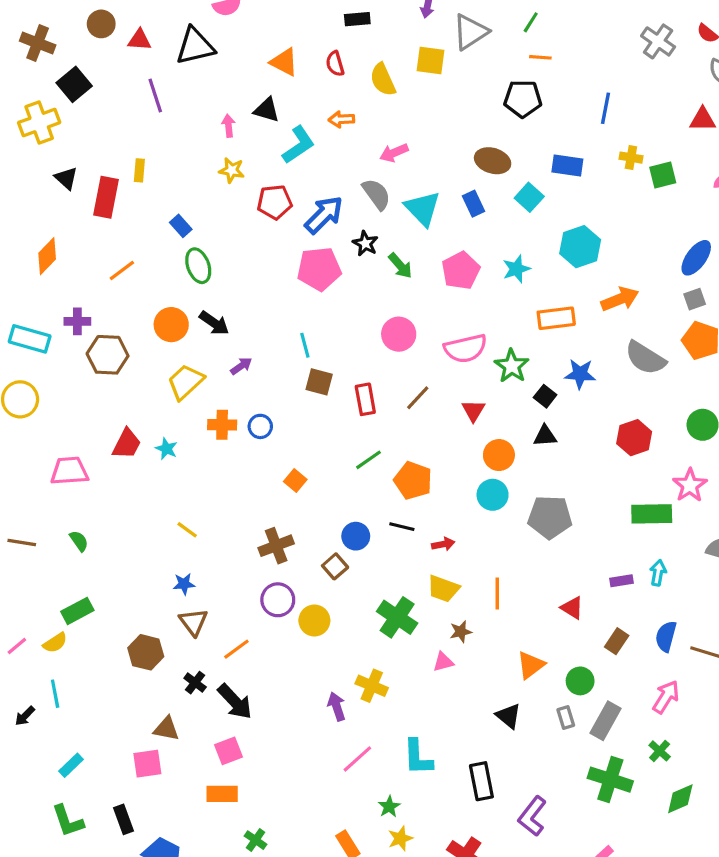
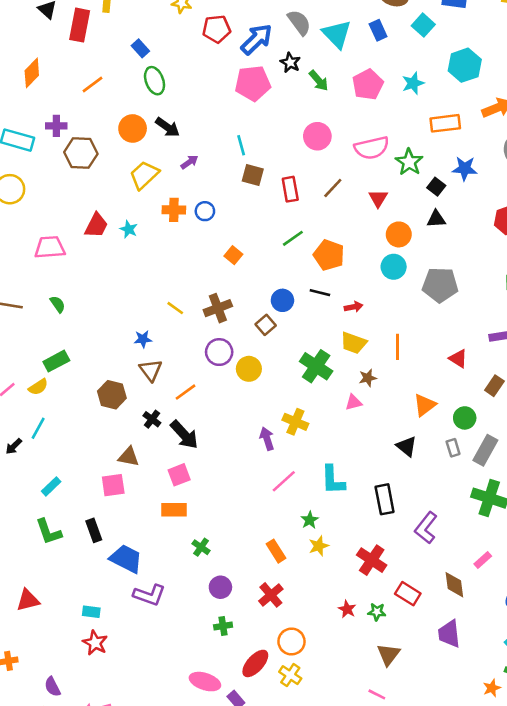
yellow line: (187, 530) -> (175, 308), moved
cyan line: (55, 694) -> (38, 428), turned 40

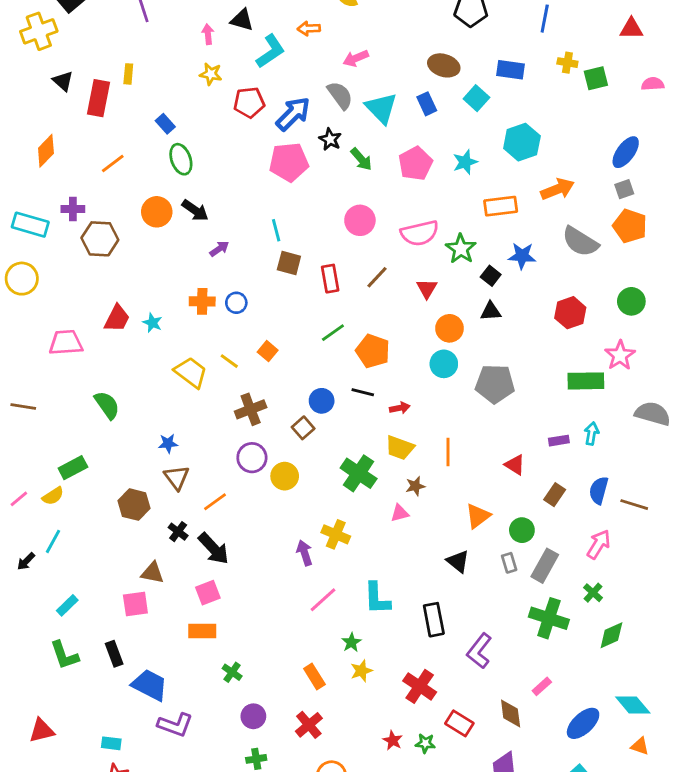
yellow trapezoid: (144, 175) -> (191, 372), moved, turned 80
green semicircle: (58, 304) -> (107, 405), moved, size x1.5
yellow line: (175, 308) -> (229, 361), moved

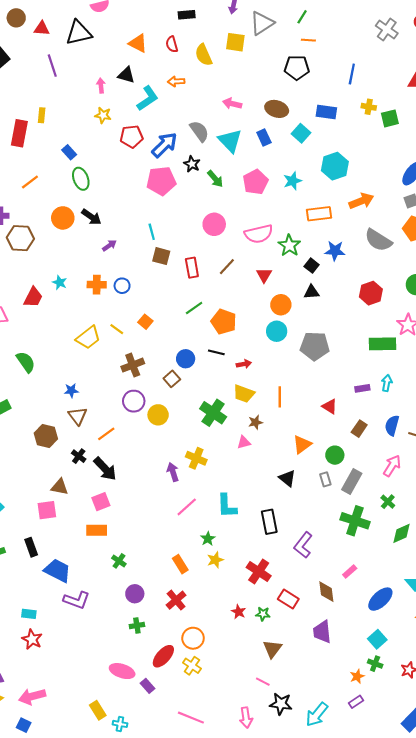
pink arrow: (356, 58) -> (232, 104), moved, turned 36
cyan star: (152, 323) -> (60, 283), moved
yellow trapezoid: (191, 372) -> (88, 338), turned 105

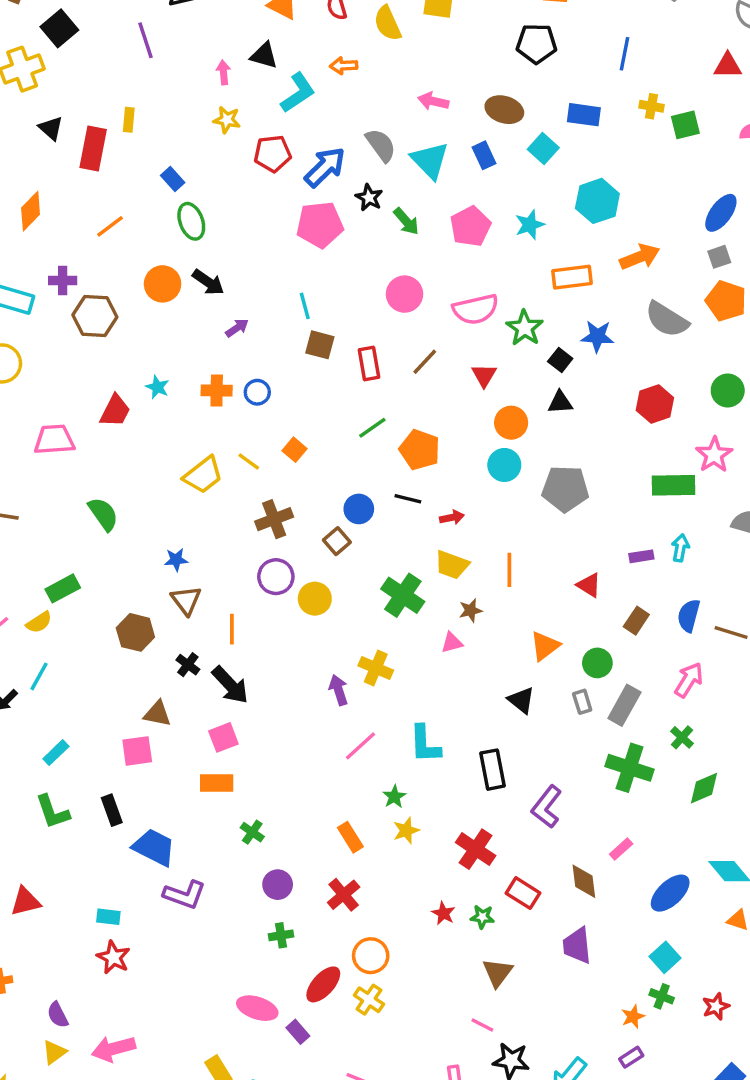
orange line: (106, 434) -> (232, 629), turned -54

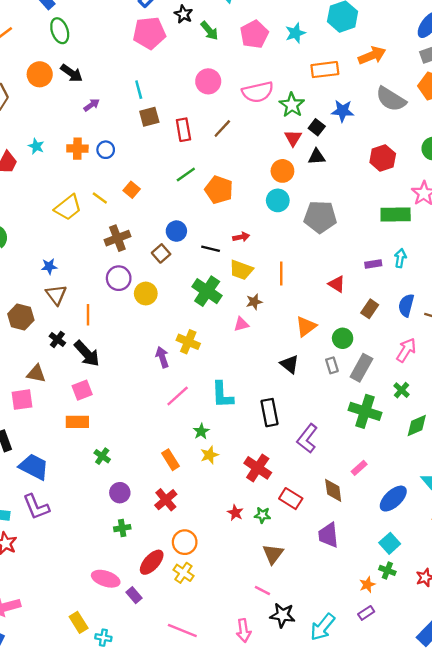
brown square: (320, 345) -> (149, 117), turned -30
red triangle: (484, 375) -> (293, 138), moved
black line: (408, 499) -> (211, 249), moved
purple L-shape: (185, 895) -> (36, 507), moved, turned 48

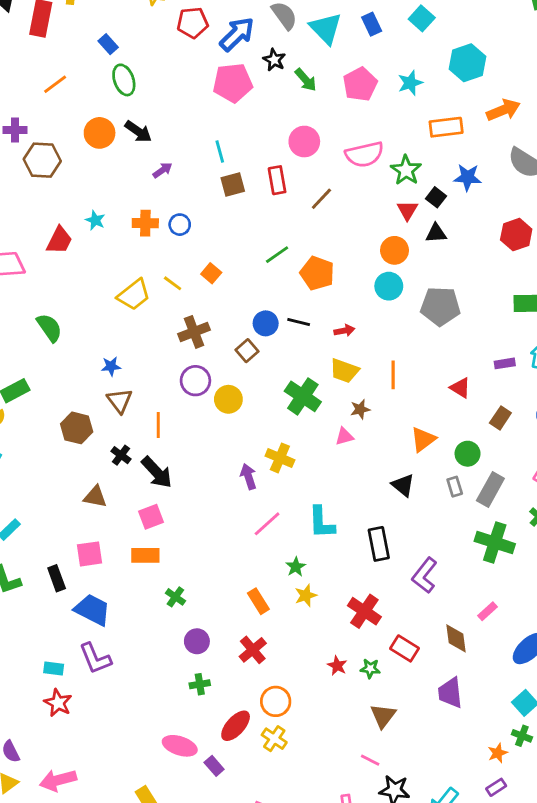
red rectangle: (183, 130) -> (277, 180), moved
black line: (211, 249) -> (299, 322), moved
pink square: (22, 400) -> (89, 554), moved

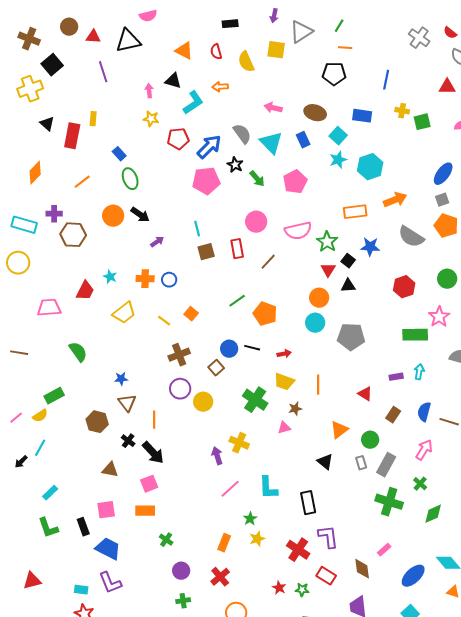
cyan star: (410, 83) -> (338, 160), moved
yellow trapezoid: (134, 295) -> (124, 313), moved
purple L-shape: (425, 575) -> (328, 537), moved, turned 135
orange rectangle: (258, 601) -> (224, 543), turned 54

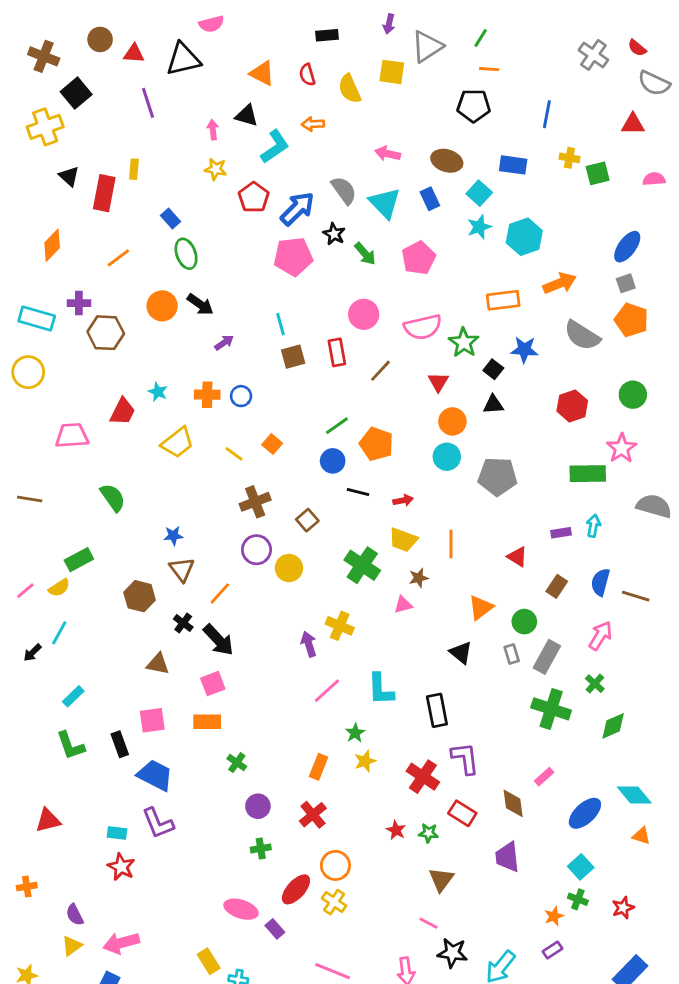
red pentagon: (178, 139) -> (254, 197), turned -30
red triangle: (328, 270) -> (438, 382), moved
blue circle: (229, 349) -> (333, 461), moved
orange line: (154, 420) -> (220, 593), turned 42

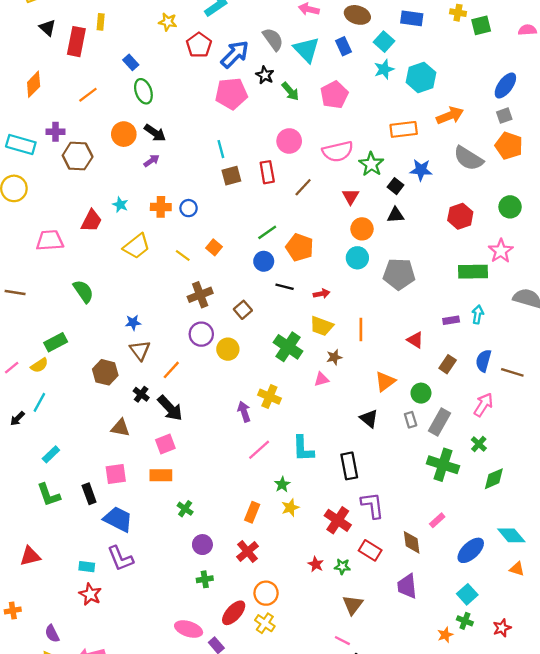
purple arrow: (224, 343) -> (152, 161), moved

